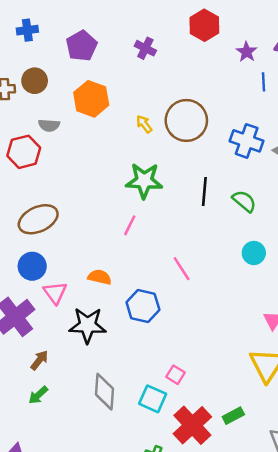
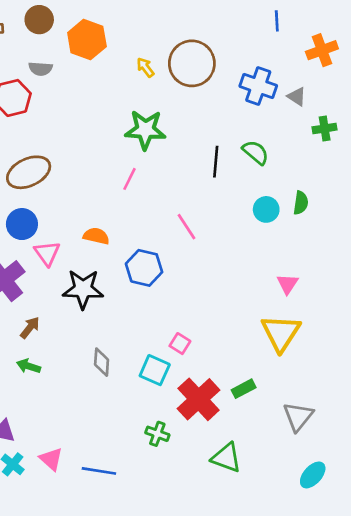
brown circle: (35, 81) -> (39, 20), moved
black line: (204, 192) -> (216, 162), moved
gray diamond: (104, 392) -> (102, 362), size x0.7
green arrow: (38, 395) -> (29, 366), turned 60

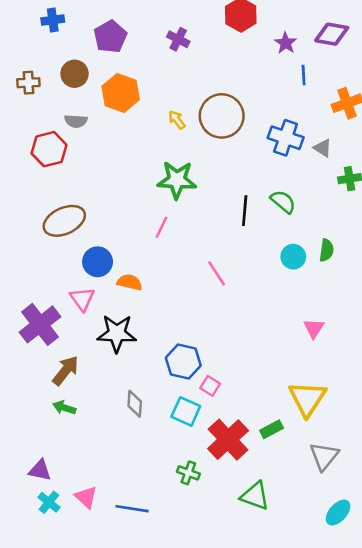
blue circle: (22, 224) -> (98, 262), moved
blue hexagon: (144, 268) -> (183, 362), moved
brown arrow: (30, 328) -> (66, 371), size x1.4
yellow triangle: (281, 333) -> (307, 399), moved

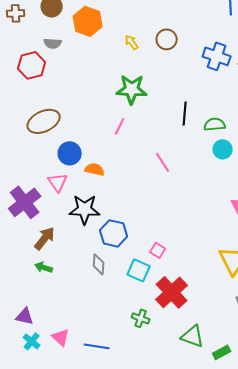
brown circle: (222, 116) -> (167, 39), size x0.6
green semicircle: (283, 202) -> (215, 124), moved, turned -45
blue hexagon: (183, 362) -> (114, 233), moved
green rectangle: (272, 429) -> (222, 352), moved

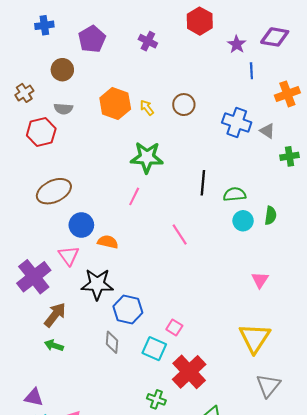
brown cross: (16, 13) -> (24, 93), moved, turned -30
orange hexagon: (88, 21) -> (115, 103), moved

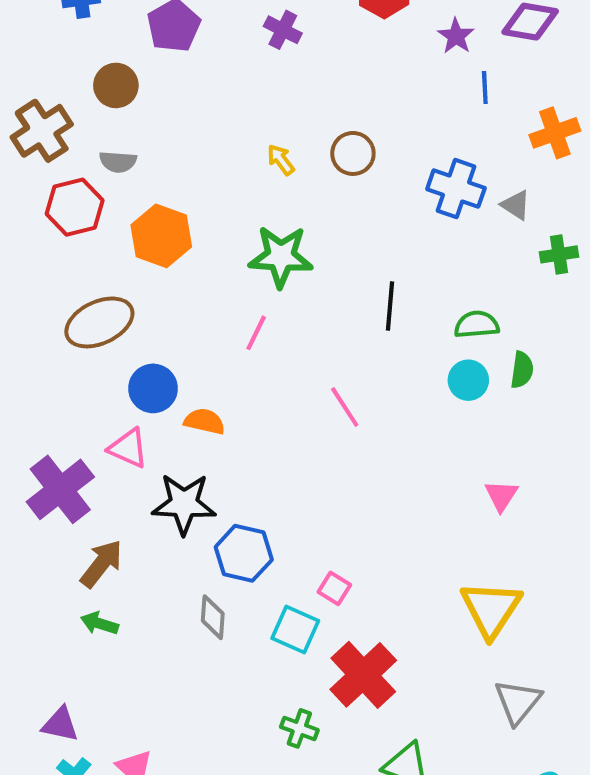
brown cross: (24, 93) -> (42, 131), size x1.6
orange hexagon: (115, 103) -> (161, 236), moved
green semicircle: (235, 194) -> (477, 325), moved
pink triangle: (69, 256) -> (128, 448), turned -30

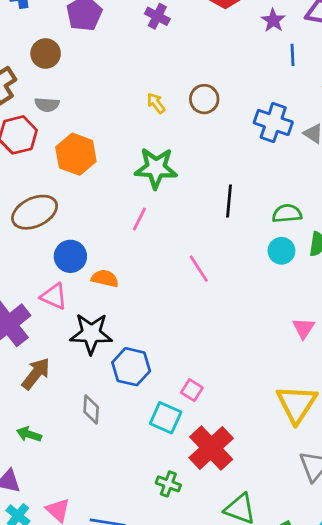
gray diamond: (213, 617) -> (91, 409), moved
green arrow: (99, 623) -> (29, 434), moved

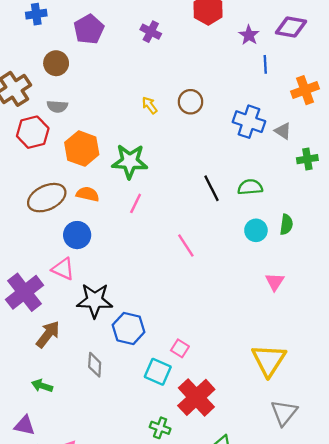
green star: (156, 168) -> (130, 161), moved
black line: (229, 201) -> (212, 188), turned -32
green semicircle: (287, 214) -> (250, 187), moved
orange semicircle: (105, 278) -> (88, 194), moved
pink triangle: (304, 328) -> (275, 282), moved

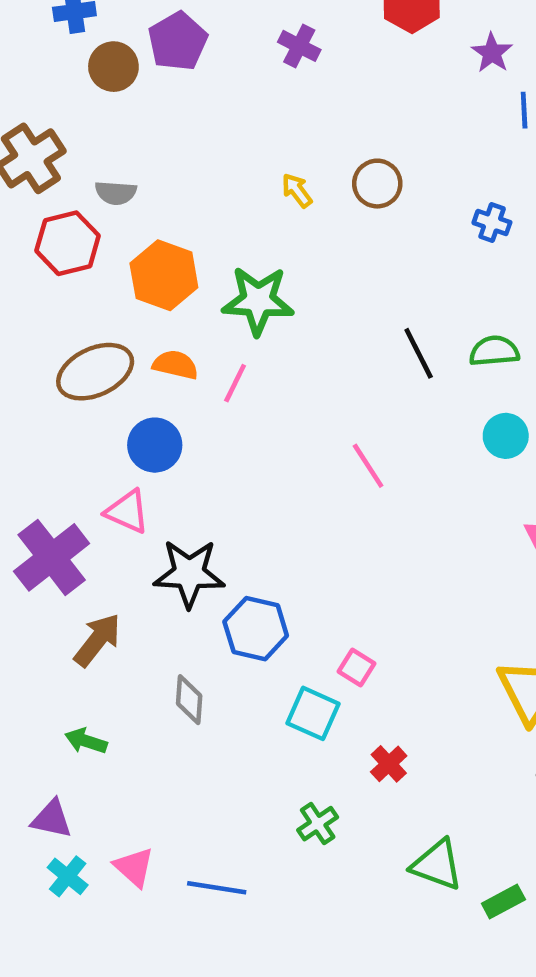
brown circle: (56, 63) -> (113, 67), moved
blue cross: (249, 122) -> (492, 223), size x0.6
pink line: (136, 203) -> (235, 383), moved
red cross: (196, 397) -> (389, 764), size x0.5
green cross: (160, 428) -> (318, 824), turned 36

